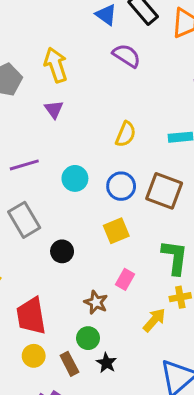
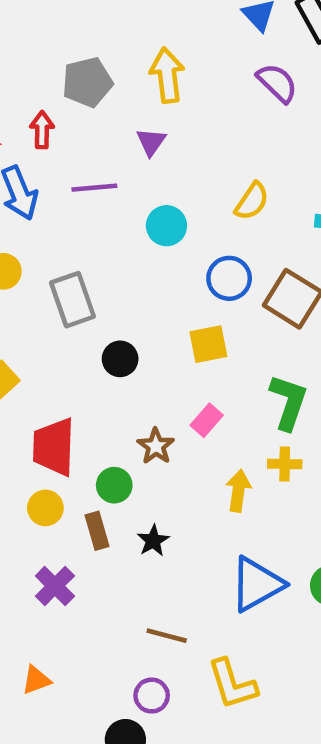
purple line: (24, 165) -> (94, 188), moved
cyan circle: (75, 178) -> (166, 226), moved
yellow arrow: (154, 320) -> (238, 491), turned -45
green circle: (88, 338) -> (114, 485), moved

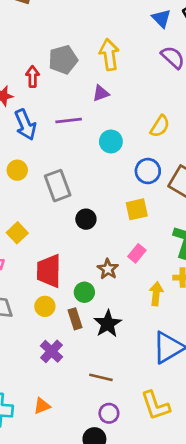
red arrow: (42, 130) -> (33, 76), moved
purple triangle: (151, 142) -> (101, 93), turned 36
black star: (153, 541) -> (108, 324), size x1.5
brown line: (167, 636) -> (101, 377), moved

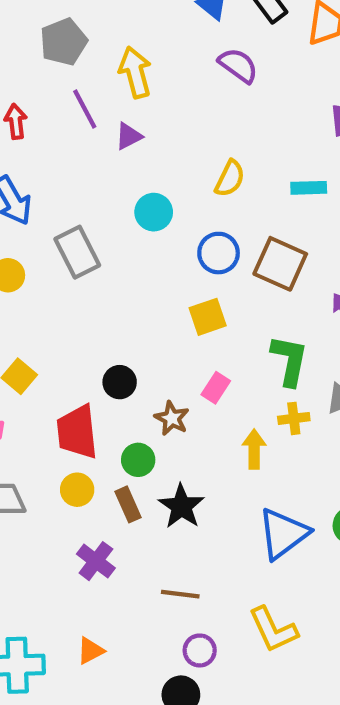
gray pentagon: (63, 60) -> (64, 42), moved
purple line: (69, 121) -> (85, 109), moved, turned 75
gray rectangle: (58, 186) -> (77, 252), moved
black circle: (86, 219) -> (120, 382), moved

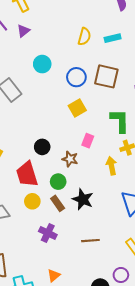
yellow semicircle: (230, 178) -> (84, 37), moved
purple circle: (200, 650) -> (121, 275), moved

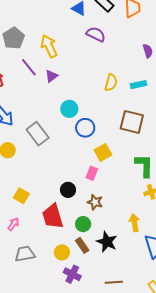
blue circle: (76, 77) -> (85, 128), moved
pink rectangle: (88, 141) -> (92, 173), moved
yellow arrow: (111, 166) -> (134, 223), moved
yellow circle: (32, 201) -> (62, 252), moved

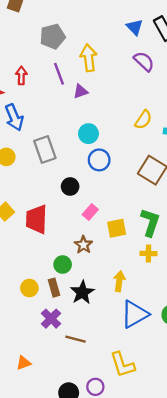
yellow square: (103, 152) -> (117, 228), moved
black circle: (68, 190) -> (70, 186), moved
red trapezoid: (53, 216) -> (36, 219), moved
purple cross: (72, 274) -> (51, 319), moved

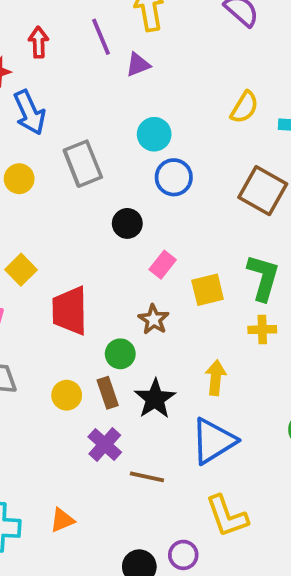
red trapezoid: (36, 219) -> (70, 311), moved
blue triangle: (135, 314) -> (213, 441), moved

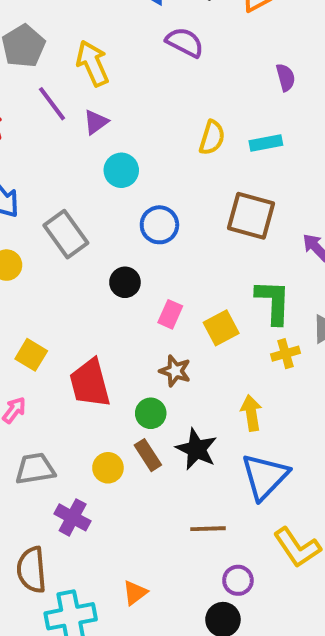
cyan circle: (154, 134) -> (121, 170), moved
purple cross: (105, 444) -> (73, 517), moved
purple circle: (183, 555) -> (238, 580), moved

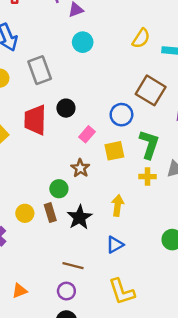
blue circle: (159, 225) -> (121, 115), moved
red trapezoid: (90, 383) -> (35, 120), moved
blue triangle: (265, 476) -> (115, 245), size x0.6
purple circle: (238, 580) -> (66, 291), moved

